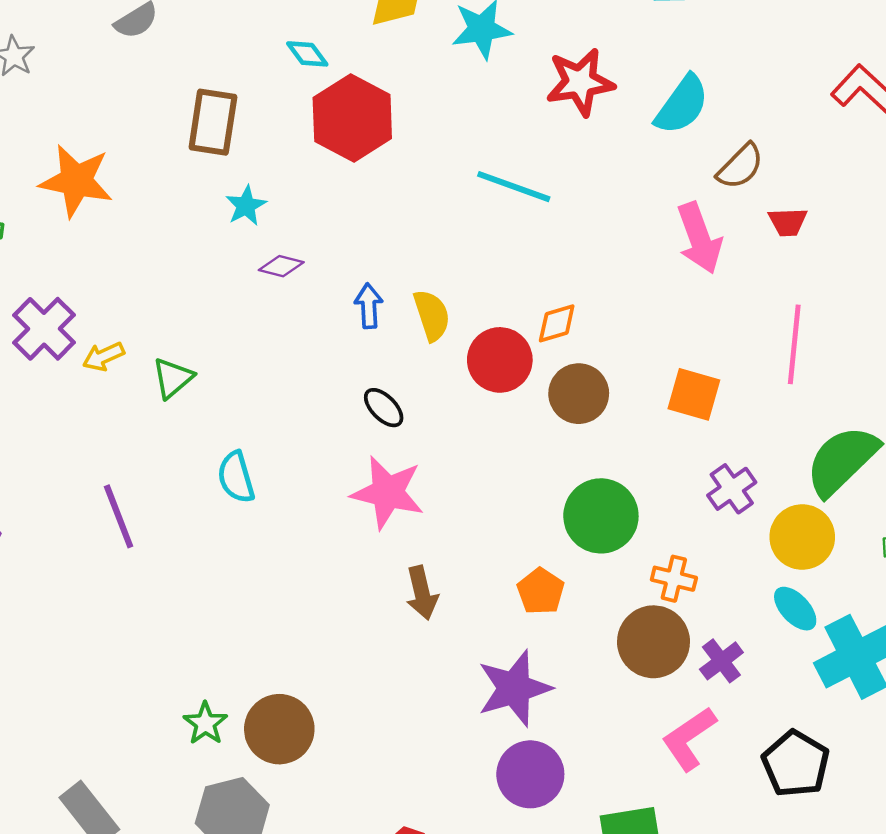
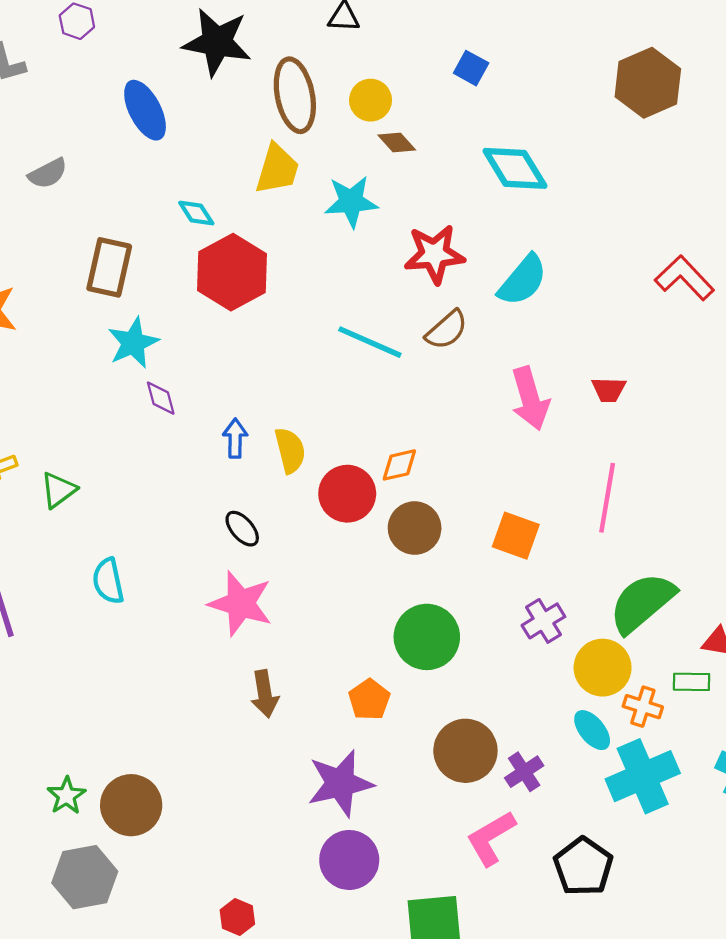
brown semicircle: (740, 166) -> (447, 330), moved
cyan star: (246, 206) -> (133, 343), size x1.4
purple diamond: (281, 266) -> (161, 398), turned 57
orange cross: (674, 579) -> (643, 707), moved

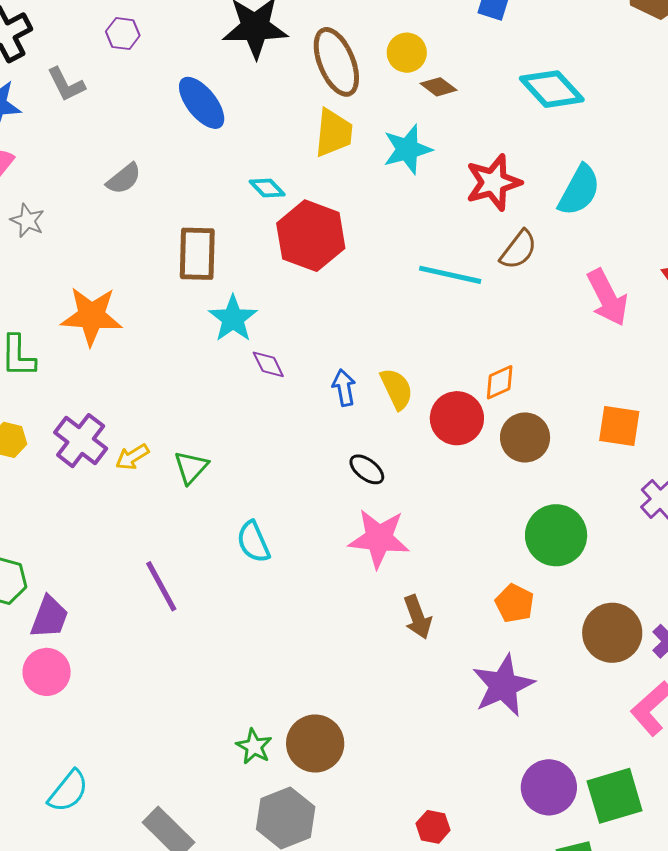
purple circle: (349, 860) -> (549, 787), moved

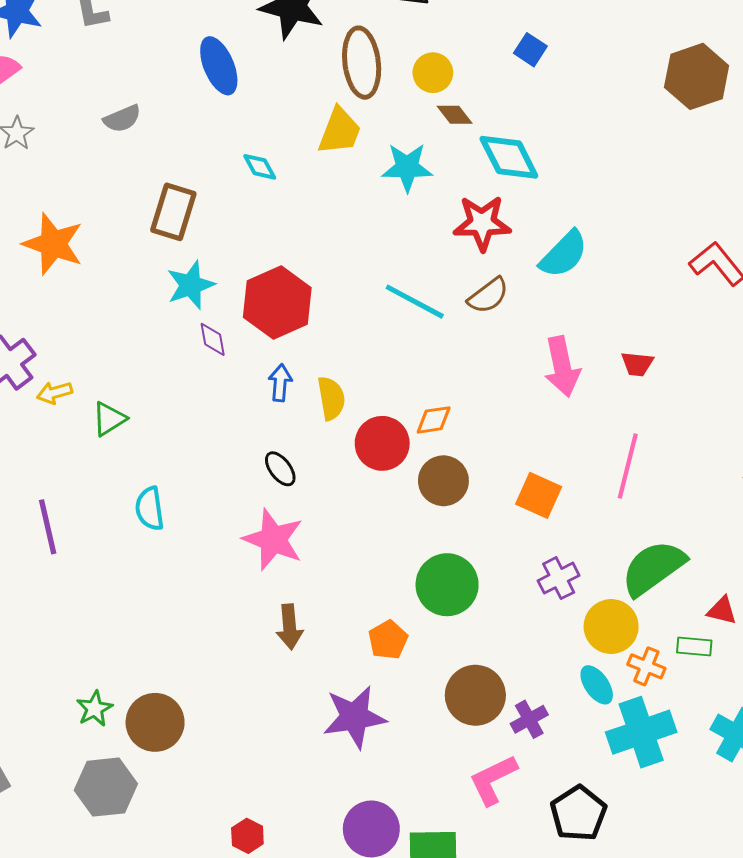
cyan diamond: (552, 89) -> (509, 157), moved
red hexagon: (311, 236) -> (277, 302), moved

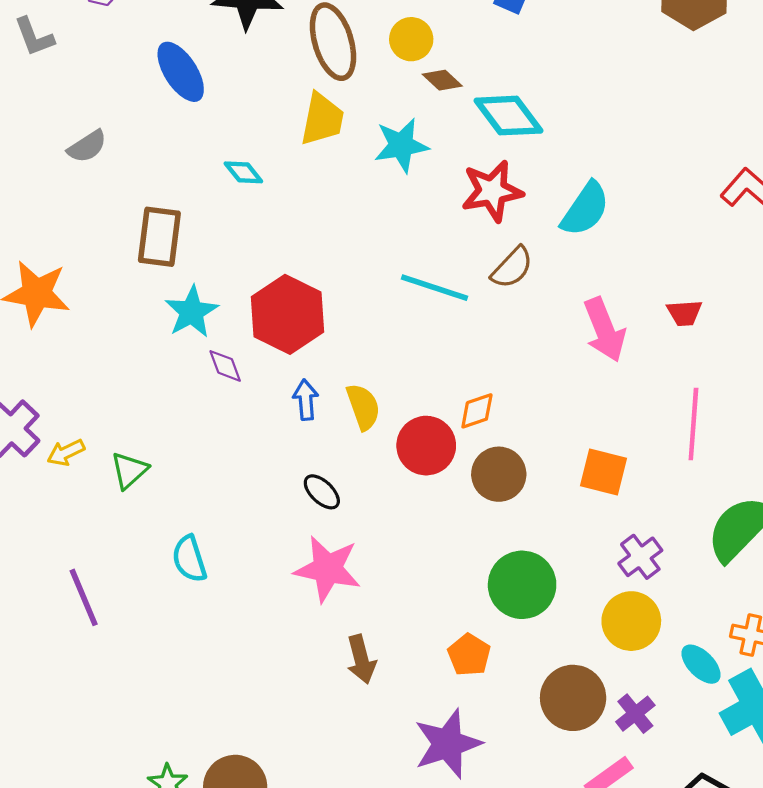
yellow circle: (611, 626) -> (631, 621), moved

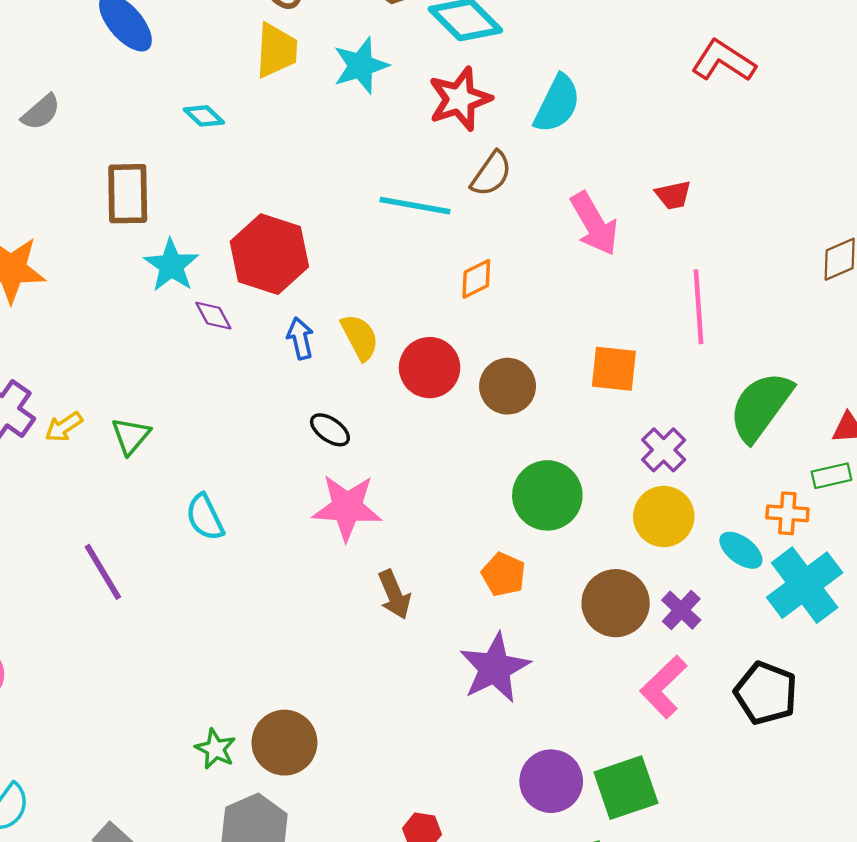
orange diamond: (477, 411) -> (476, 279), moved

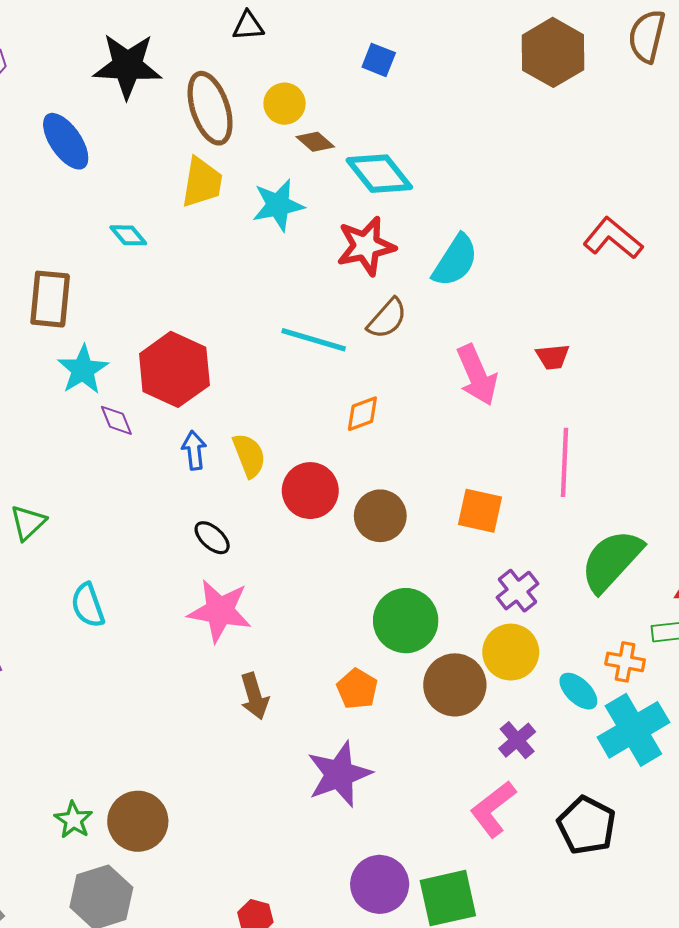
brown circle: (616, 603) -> (455, 685), moved

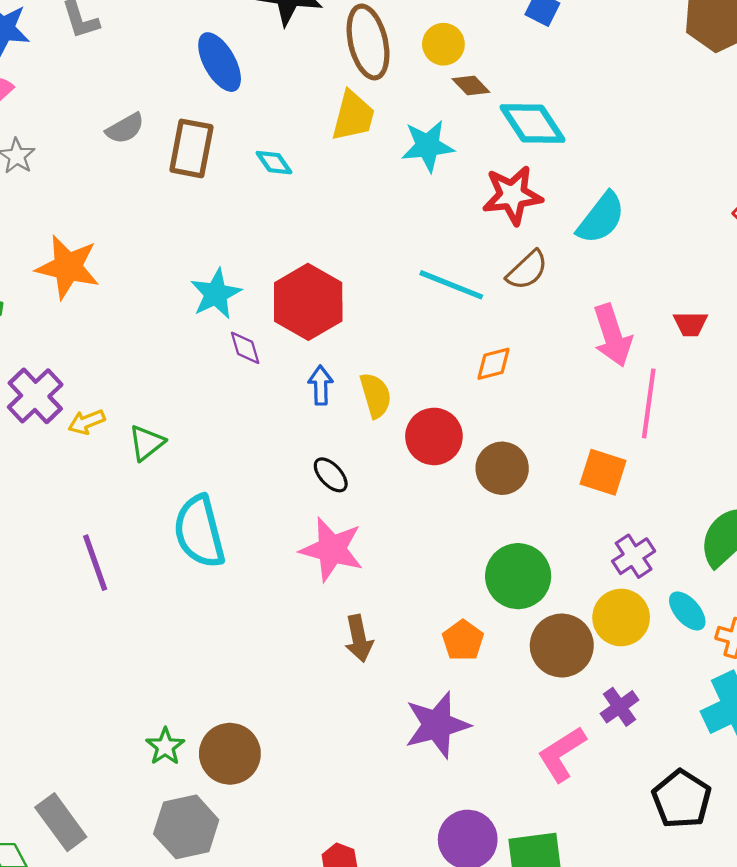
brown rectangle: (50, 299) -> (191, 148), moved
pink line: (564, 462) -> (649, 403), moved
cyan semicircle: (88, 605) -> (199, 532), size x1.6
cyan ellipse: (578, 691) -> (687, 611), moved
pink L-shape: (493, 809) -> (562, 754), moved

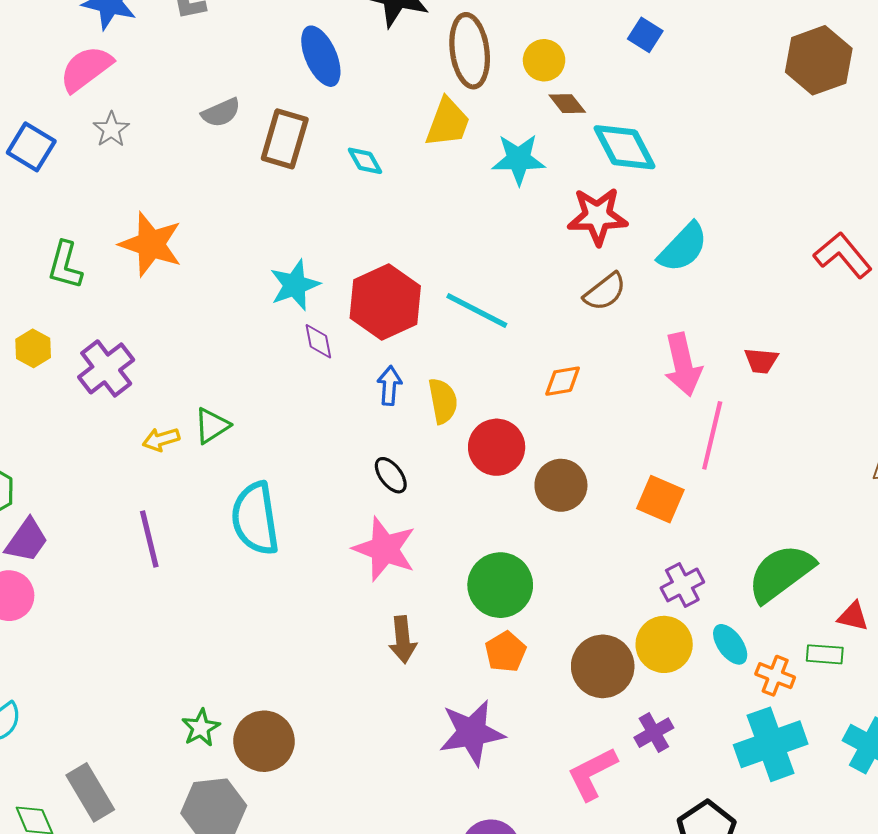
cyan line: (451, 285) -> (477, 310), moved
yellow arrow: (87, 422) -> (161, 439), moved
green circle: (518, 576) -> (500, 585), moved

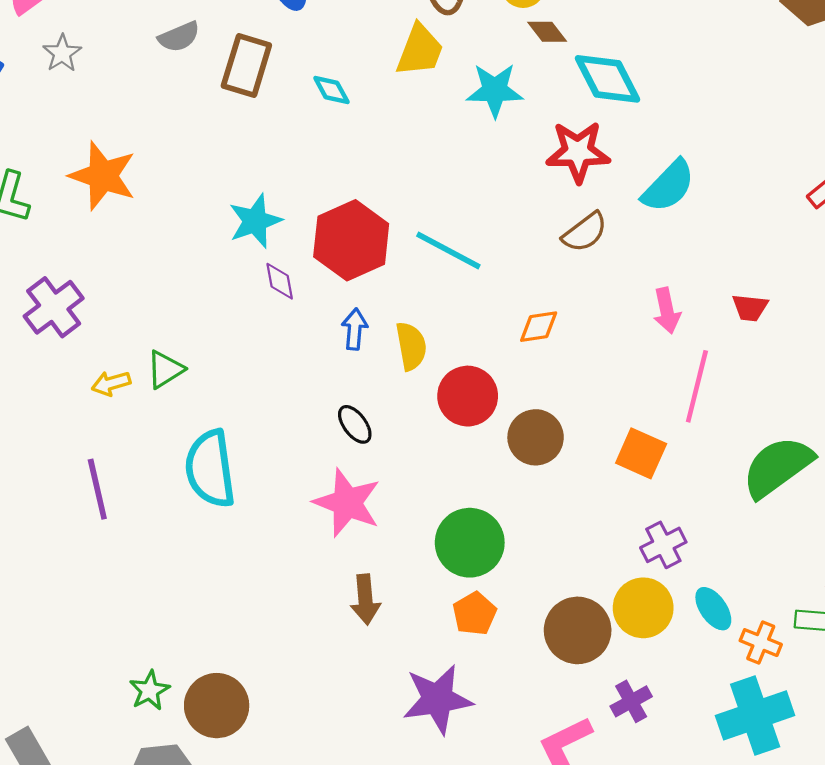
pink arrow: (683, 365) -> (667, 311), size x0.7
green semicircle: (781, 573) -> (778, 467), moved

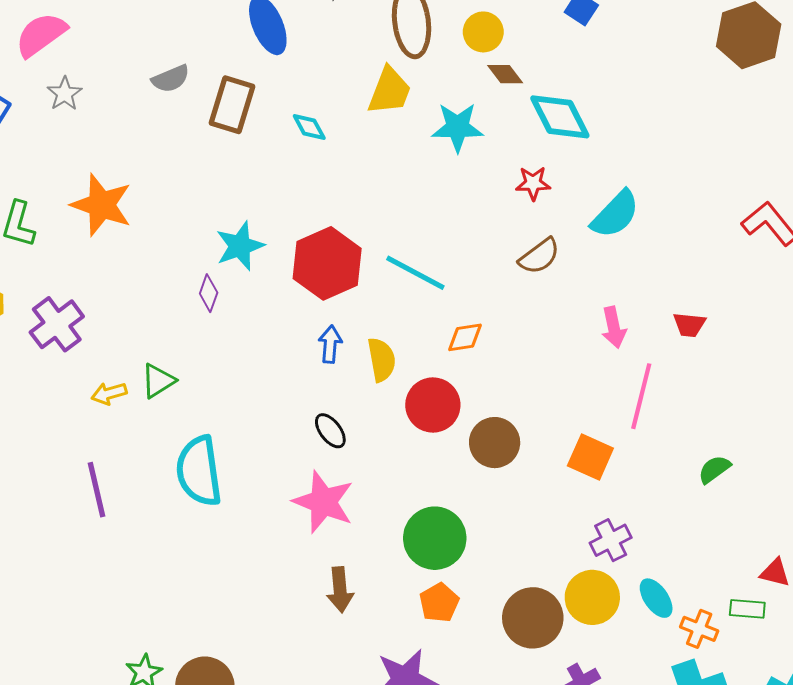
red star: (578, 152) -> (533, 183), size x0.6
purple diamond: (280, 281) -> (209, 293), moved, turned 30
orange diamond: (539, 327) -> (465, 337), moved
green semicircle: (778, 467) -> (714, 469), size x0.5

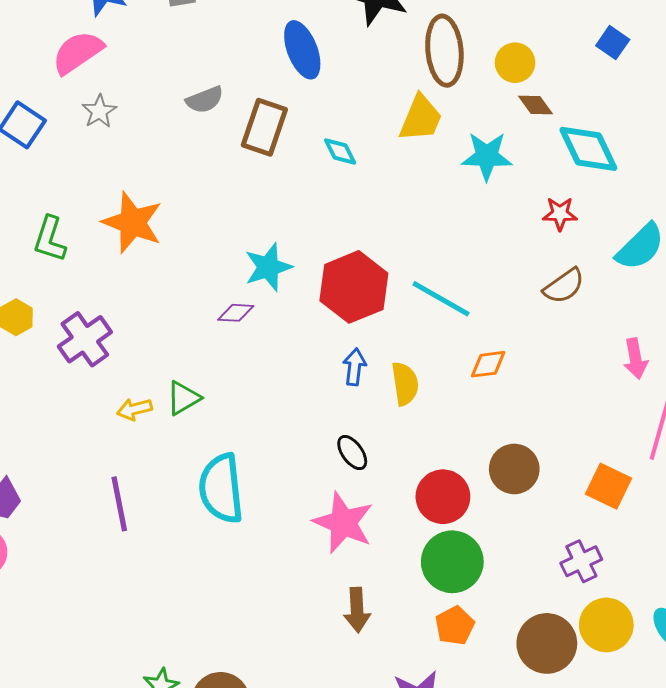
purple diamond: (209, 293) -> (236, 313), turned 72
red circle: (433, 405) -> (443, 497), moved
purple cross: (611, 540) -> (581, 561), moved

